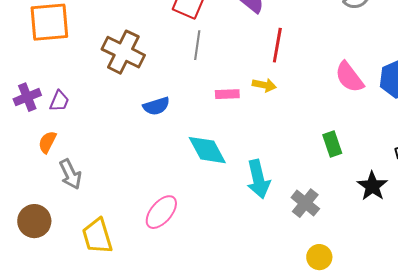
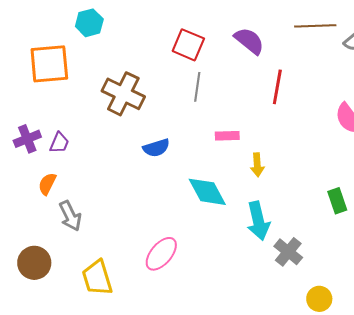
yellow arrow: (264, 85) -> (257, 165), moved, turned 75
green rectangle: (332, 144) -> (337, 201), moved
gray cross: (305, 203) -> (288, 252), moved

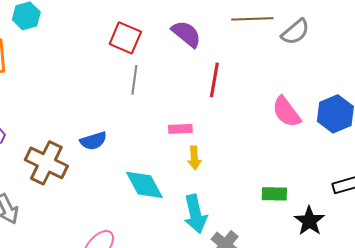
brown cross: (123, 94) -> (46, 163), moved
pink rectangle: (227, 136) -> (180, 129), moved
green rectangle: (337, 201) -> (274, 194), turned -70

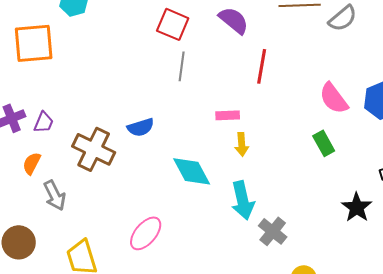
green rectangle: (274, 194) -> (324, 143), moved, turned 60

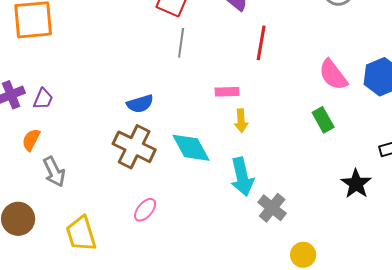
brown cross: (94, 149) -> (134, 147), moved
pink ellipse: (146, 233) -> (145, 210), size x0.7

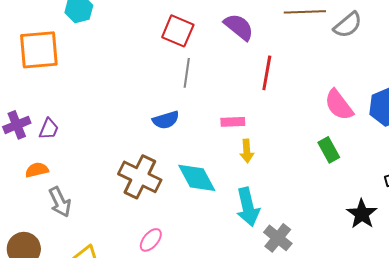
blue semicircle: (140, 104) -> (166, 120), moved
orange semicircle: (31, 140) -> (37, 170), turned 50

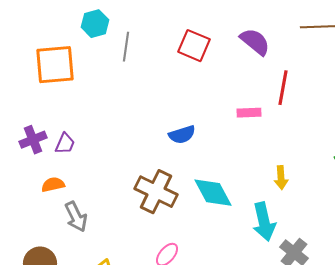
gray line: (187, 73) -> (126, 47), moved
pink rectangle: (233, 122) -> (249, 113), moved
yellow arrow: (247, 151) -> (281, 178), moved

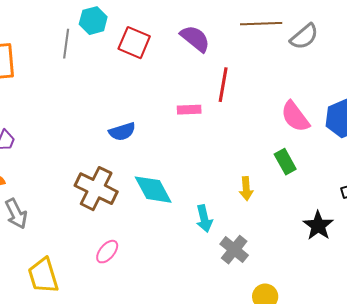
cyan hexagon: (95, 24) -> (93, 21), moved
yellow arrow: (281, 178) -> (246, 189), moved
cyan arrow: (264, 222) -> (204, 219), size x0.7

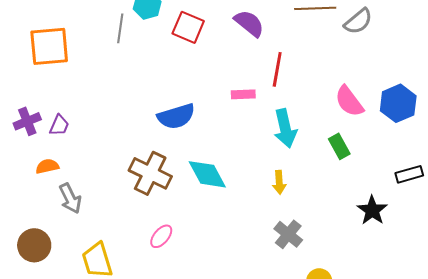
blue semicircle: (122, 132) -> (176, 116), size x1.4
yellow arrow: (246, 189) -> (279, 182), moved
cyan arrow: (204, 219) -> (285, 128), moved, size x1.4

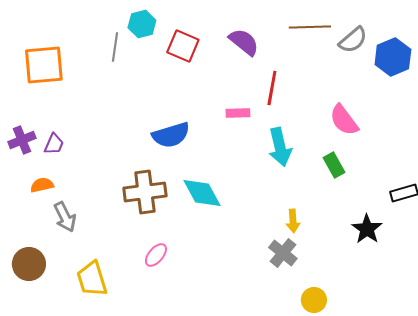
blue hexagon: (398, 103) -> (393, 57), moved
brown cross: (150, 173) -> (145, 192), turned -33
yellow arrow: (279, 182) -> (293, 221), moved

